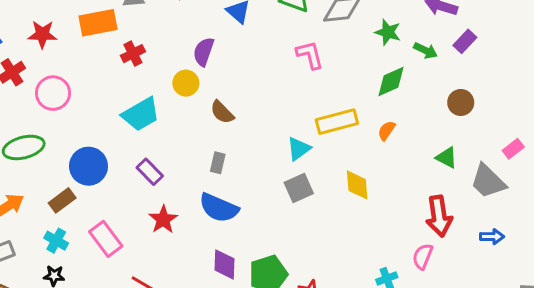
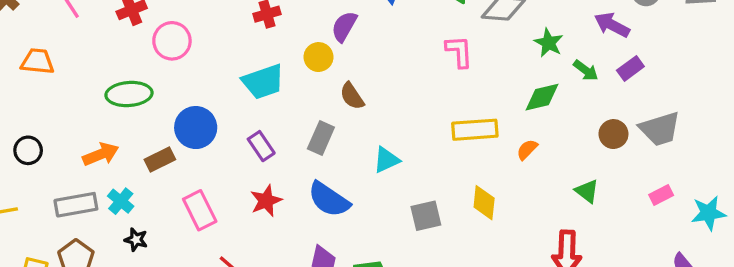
cyan triangle: (299, 149) -> (386, 160), moved
gray rectangle: (218, 163) -> (321, 138), moved, size x1.4
gray trapezoid: (488, 181) -> (660, 129), moved, turned -72
gray square: (299, 188) -> (426, 216), moved
cyan cross: (56, 241) -> (121, 201), moved

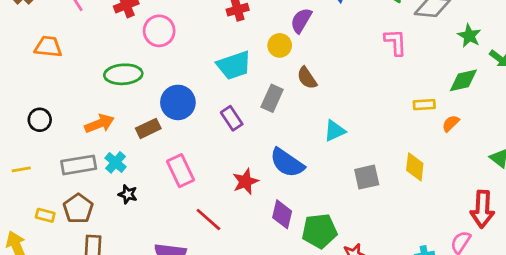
yellow rectangle: (475, 130) -> (424, 105), moved, size x0.6
gray rectangle: (321, 138) -> (272, 98), moved
red star: (266, 201) -> (245, 181), moved

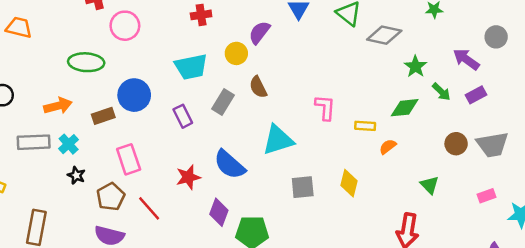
pink L-shape: (396, 42) -> (325, 107), moved
cyan triangle: (335, 131) -> (278, 140), size x1.5
brown pentagon: (78, 209) -> (111, 197), moved

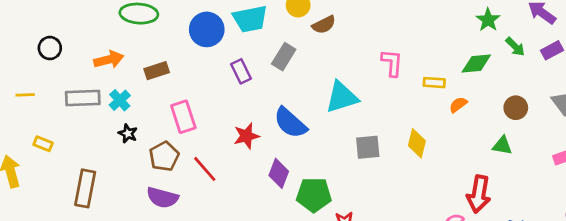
brown semicircle: (258, 87) -> (324, 25), moved, turned -90
blue circle: (134, 95) -> (207, 29), moved
brown circle: (456, 144) -> (516, 108), moved
green triangle: (430, 185) -> (502, 146), turned -36

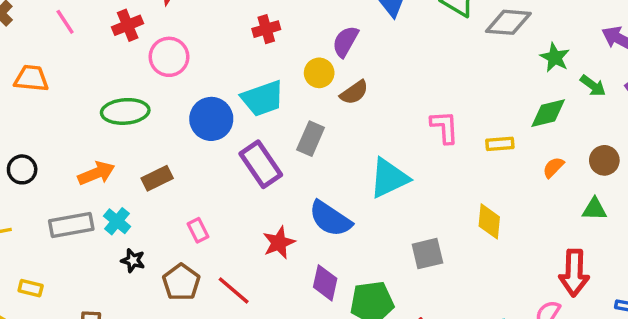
purple rectangle: (241, 71) -> (261, 164), size x1.5
orange semicircle: (458, 105) -> (553, 167), moved
pink rectangle: (183, 117) -> (198, 230), size x0.6
gray square: (368, 147) -> (427, 254), moved

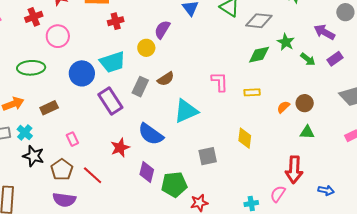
brown semicircle: (354, 92) -> (166, 79), moved
green diamond: (548, 113) -> (259, 55), moved
brown circle: (604, 160) -> (305, 103), moved
black star: (133, 261) -> (33, 156), size x1.5

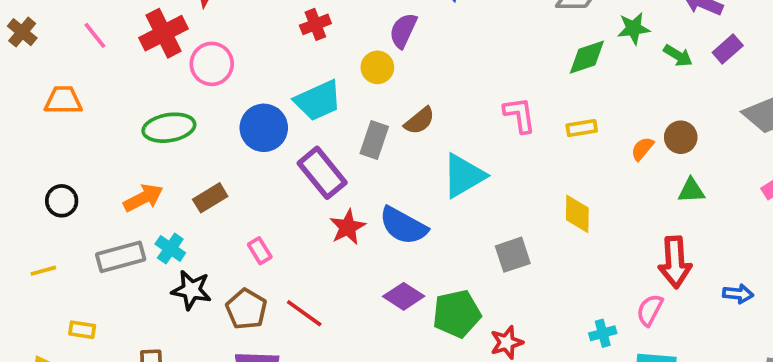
red cross: (34, 17) -> (164, 33), size x1.4
green star: (286, 42) -> (634, 28), turned -30
red star: (120, 148) -> (348, 227), moved
purple diamond: (147, 172) -> (404, 296), turned -65

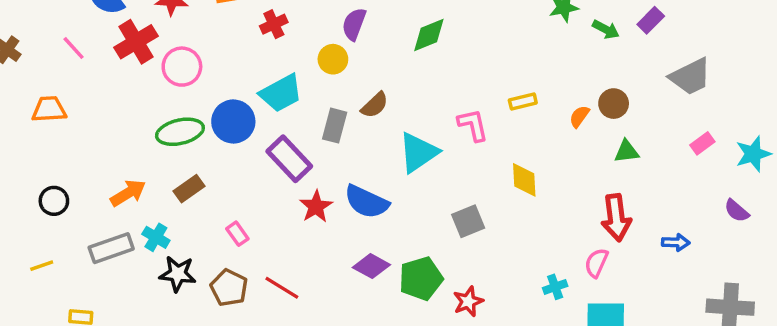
green diamond: (587, 57) -> (429, 35), moved
pink L-shape: (520, 115) -> (473, 125), moved
green ellipse: (169, 128) -> (180, 132), moved

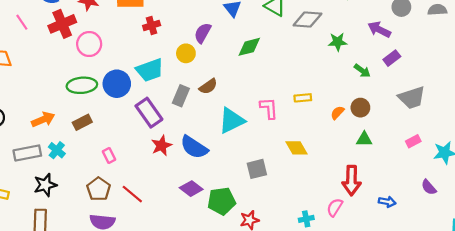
green arrow: (606, 29) -> (362, 71), moved
yellow diamond: (524, 180) -> (297, 148), turned -35
black star: (178, 274) -> (45, 185), moved, turned -30

